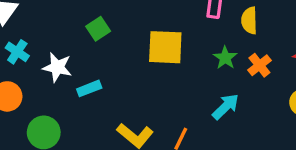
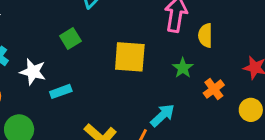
orange cross: (259, 65) -> (214, 89), moved
cyan arrow: (226, 107) -> (162, 115), moved

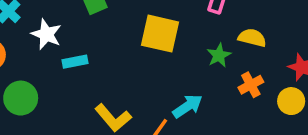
yellow semicircle: (205, 35) -> (252, 38), moved, turned 95
yellow circle: (251, 110) -> (291, 101), moved

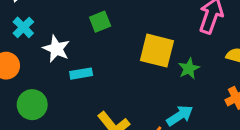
green star: (219, 55) -> (189, 69), moved

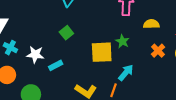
green square: (100, 22) -> (66, 33), moved
yellow square: (157, 51) -> (102, 52), moved

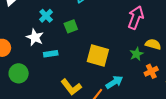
green star: (122, 41) -> (137, 54), moved
cyan cross: (10, 48) -> (46, 16), moved

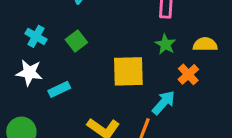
yellow semicircle: (153, 44) -> (205, 44), moved
green star: (137, 54) -> (165, 44), moved
orange cross: (151, 71) -> (188, 74), moved

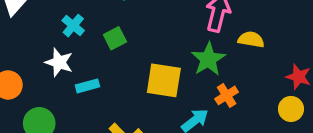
green star: (165, 44) -> (208, 59), size x1.5
yellow semicircle: (205, 44) -> (251, 40), moved

